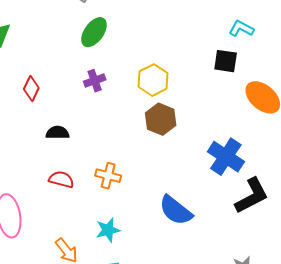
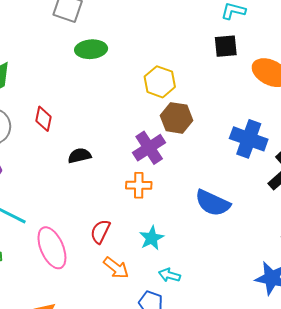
green ellipse: (94, 32) -> (91, 49), turned 64
purple cross: (95, 81) -> (149, 148), moved, size x1.5
red semicircle: (61, 179) -> (100, 232), moved, turned -65

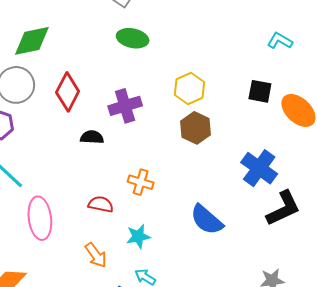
black square: (226, 46) -> (260, 91), moved
red diamond: (44, 119) -> (68, 92), size x1.5
purple cross: (149, 148) -> (125, 106), moved
red semicircle: (100, 232) -> (101, 204), moved, turned 60

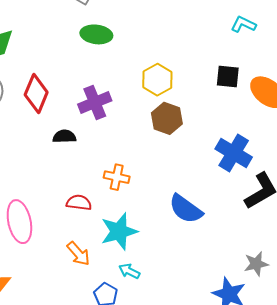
cyan star: (138, 236) -> (119, 231), size x1.5

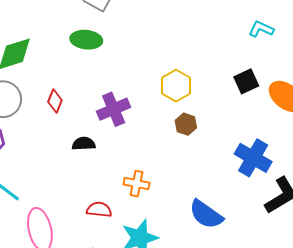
green ellipse: (96, 34) -> (86, 40), moved
black square: (228, 76) -> (246, 81), turned -30
red diamond: (36, 93) -> (55, 101), size x0.6
brown hexagon: (167, 118) -> (186, 124), size x0.7

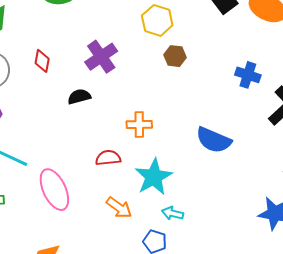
blue cross: (253, 158) -> (248, 75), size x0.7

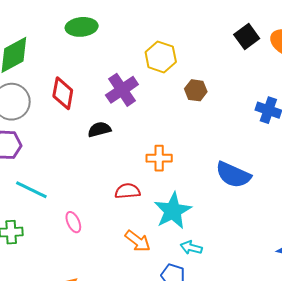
yellow hexagon: (157, 20) -> (161, 57), moved
red diamond: (42, 61) -> (63, 93), size x1.4
pink ellipse: (54, 190) -> (73, 222), size x0.5

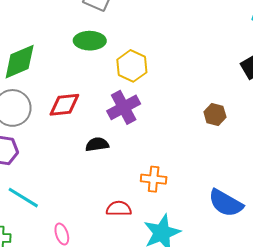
yellow hexagon: (161, 57) -> (132, 66), moved
brown hexagon: (196, 90) -> (215, 114), moved
red diamond: (63, 93) -> (64, 105), turned 68

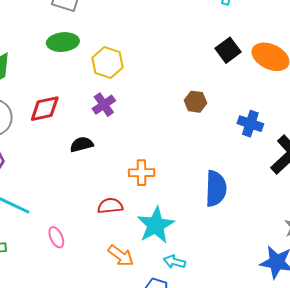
purple cross: (124, 107) -> (104, 105), size x0.7
blue semicircle: (226, 203) -> (216, 189), turned -111

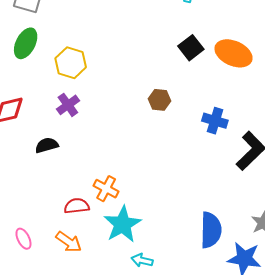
green ellipse: (63, 42) -> (26, 43), turned -56
orange cross: (142, 173) -> (106, 189), moved, turned 30
blue semicircle: (216, 189) -> (211, 230), moved
orange arrow: (121, 256) -> (69, 242), moved

